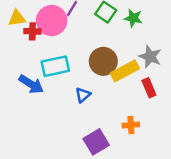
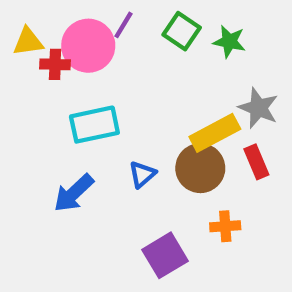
brown circle: (103, 61) -> (200, 168), moved
blue arrow: (31, 84) -> (74, 193), moved, turned 105

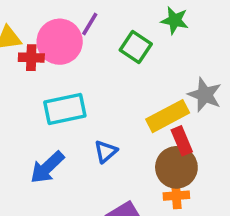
green square: (182, 31) -> (136, 47), moved
green star: (229, 42) -> (175, 20), moved
red rectangle: (256, 162) -> (182, 141), moved
brown circle: (200, 168) -> (176, 167), moved

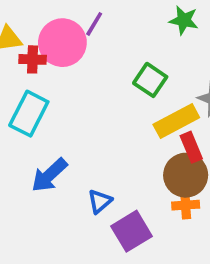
green square: (136, 47) -> (150, 80), moved
cyan rectangle: (65, 109) -> (29, 114), moved, turned -51
blue triangle: (106, 151) -> (100, 201), moved

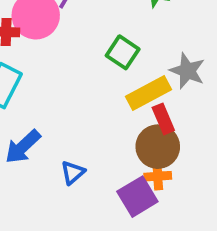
purple square: (131, 231) -> (137, 197), moved

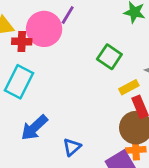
yellow rectangle: (149, 93) -> (129, 87), size x0.6

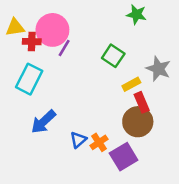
purple line: (68, 15) -> (64, 48), moved
orange cross: (136, 150) -> (99, 142), moved, turned -30

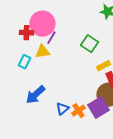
yellow triangle: (15, 27) -> (42, 52), moved
cyan rectangle: (29, 79) -> (24, 62), size x0.6
purple square: (124, 157) -> (98, 108), moved

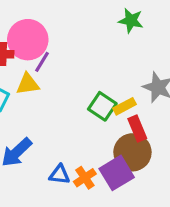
green square: (89, 44) -> (102, 106), moved
blue triangle: (62, 109) -> (59, 175), turned 48

